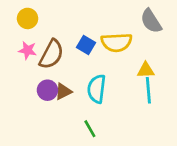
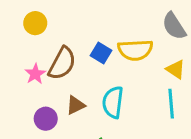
pink star: (28, 50) -> (35, 74), moved, turned 30
yellow triangle: (146, 70) -> (176, 69), moved, turned 36
purple circle: (47, 90) -> (46, 119), moved

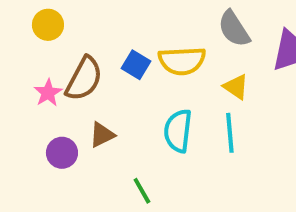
cyan semicircle: (113, 102) -> (178, 131), moved

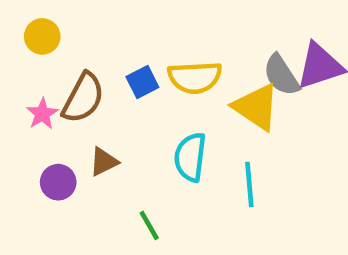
gray semicircle: (234, 29) -> (281, 75), moved
blue square: (136, 65) -> (142, 82), turned 32
yellow triangle: (236, 87) -> (256, 107), size x1.6
cyan line: (230, 133) -> (249, 184), moved

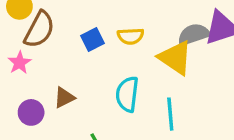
gray semicircle: (281, 75) -> (194, 35), turned 104
yellow semicircle: (195, 77) -> (131, 36), size x0.7
brown semicircle: (83, 98) -> (39, 30), moved

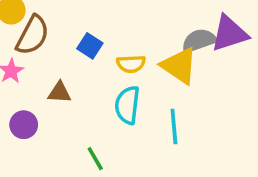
yellow semicircle: (131, 36) -> (131, 64), moved
blue square: (92, 39) -> (90, 46), turned -30
brown triangle: (64, 98) -> (59, 92), moved, turned 30

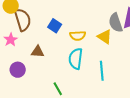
brown semicircle: (33, 35) -> (23, 20), turned -45
gray semicircle: (199, 41) -> (116, 23), turned -90
yellow triangle: (179, 66) -> (105, 37), size x0.7

